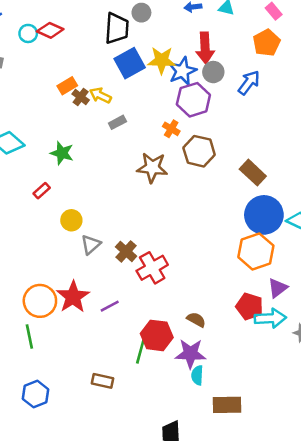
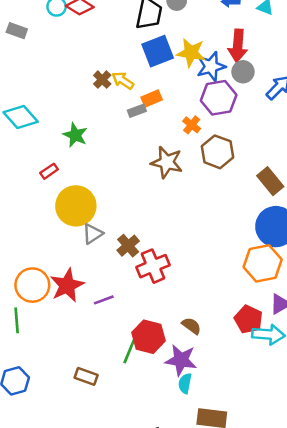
orange rectangle: (67, 86) -> (152, 99), moved
yellow circle: (71, 220) -> (76, 206), size x1.8

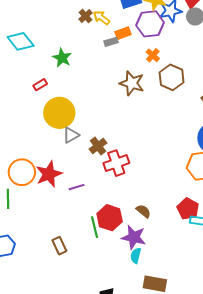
purple hexagon: (219, 98) -> (150, 24), moved
green line: (130, 350) -> (95, 227), turned -40
brown rectangle: (86, 376) -> (59, 246), turned 42

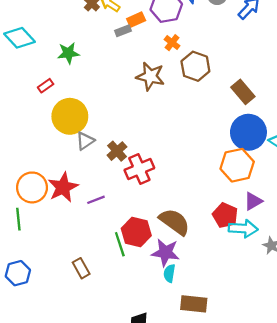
green star: (62, 58) -> (68, 53), turned -30
brown semicircle: (143, 211) -> (174, 222), size x1.8

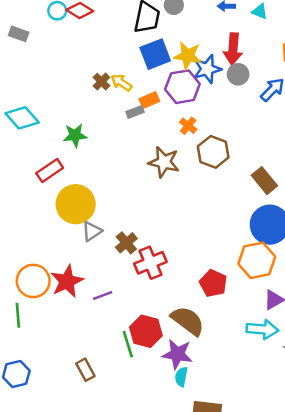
red rectangle: (46, 86) -> (50, 170), size x1.5
red pentagon: (225, 215) -> (213, 283), moved

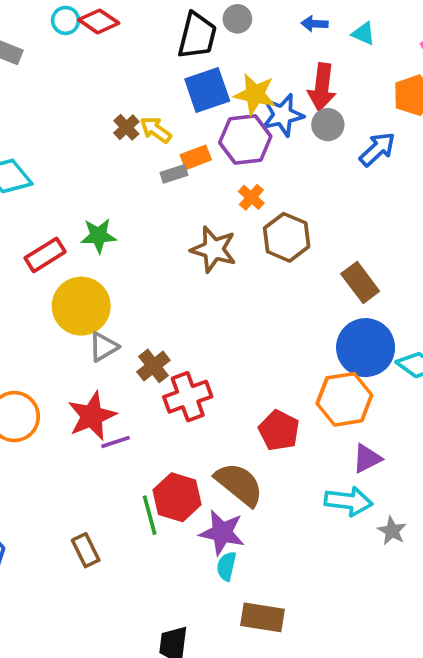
green star: (75, 135) -> (98, 236), moved
red star: (67, 281) -> (92, 416), moved

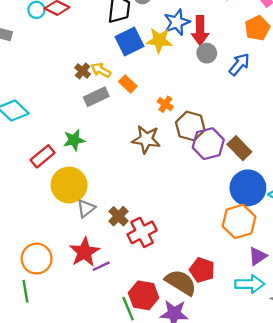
blue star: (283, 115) -> (177, 22), moved
purple hexagon: (245, 140) -> (208, 144), moved
orange rectangle: (196, 157) -> (128, 84), turned 72
gray rectangle: (174, 174) -> (96, 97), moved, size x1.5
red pentagon: (279, 430) -> (202, 270), moved

